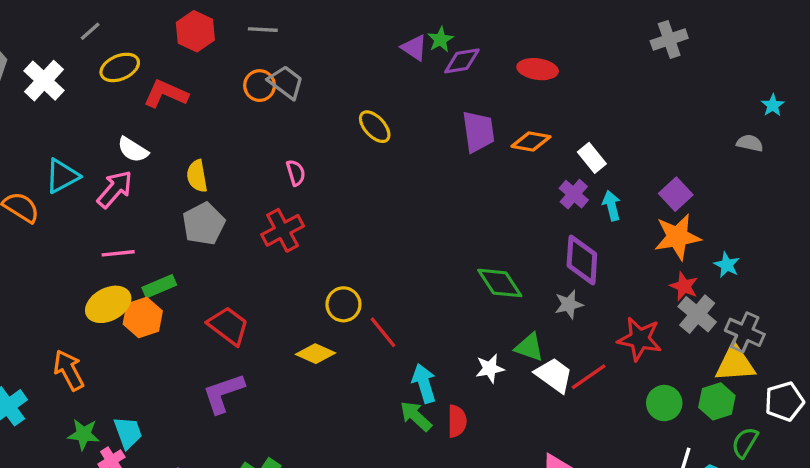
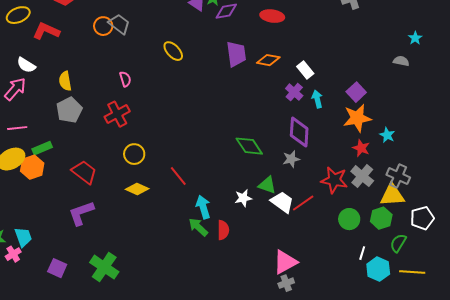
yellow circle: (343, 304) -> (134, 154), moved
gray cross: (697, 314) -> (362, 176), moved

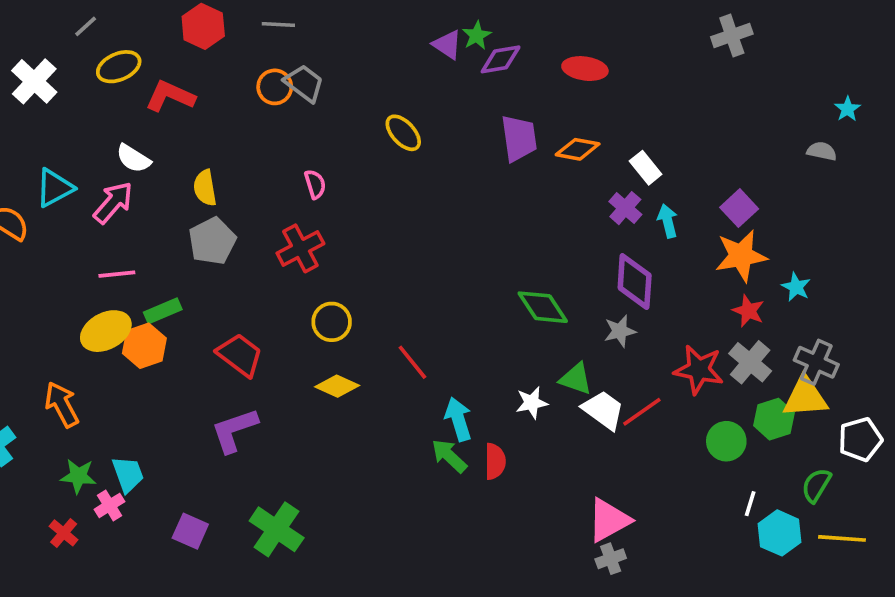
green hexagon: (381, 218) -> (774, 419), moved

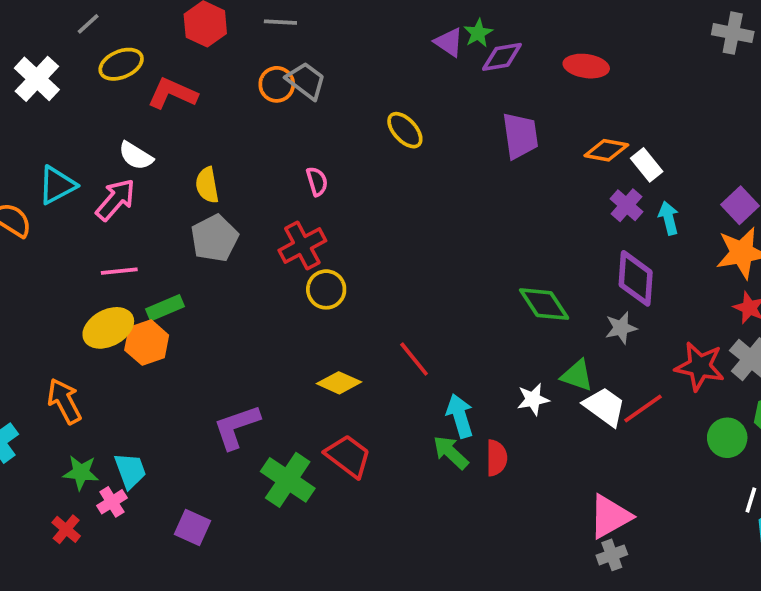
gray cross: (732, 35) -> (733, 33), turned 30
orange diamond: (578, 149) -> (606, 150), moved
yellow circle: (332, 322) -> (326, 289), moved
red trapezoid: (240, 355) -> (348, 456), moved
green cross: (277, 529) -> (288, 480), moved

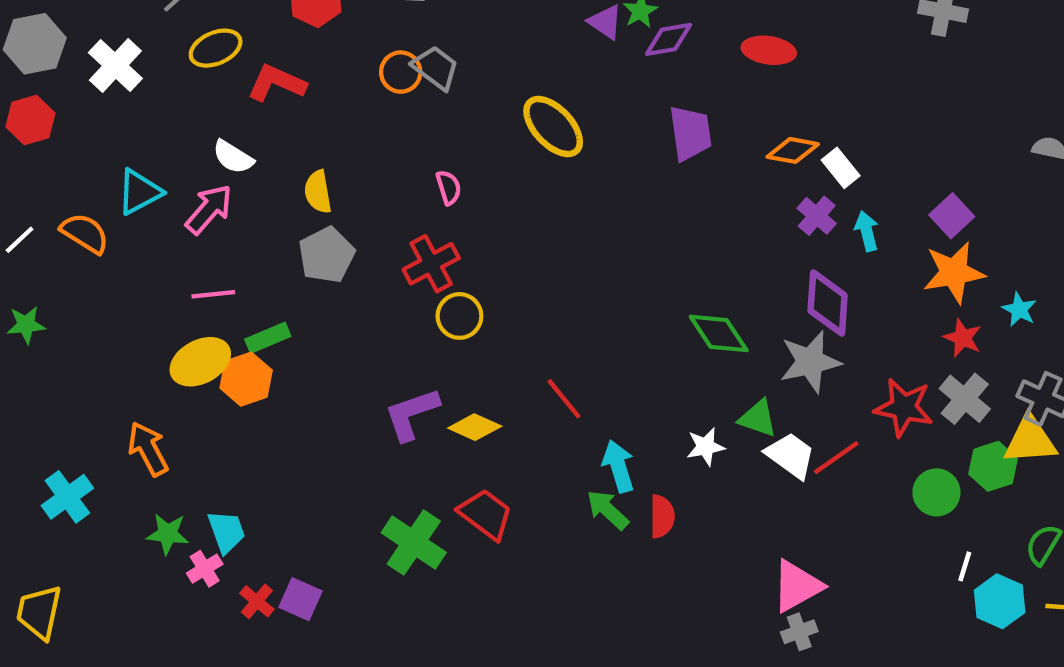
yellow ellipse: (405, 130) -> (553, 127), size x1.4
gray star: (621, 328) -> (810, 362), size x1.6
purple L-shape: (236, 427) -> (412, 414), moved
red cross: (66, 529) -> (257, 601), moved

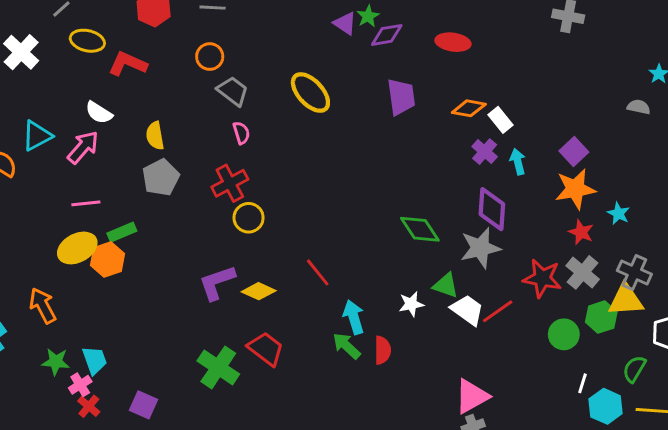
yellow ellipse: (216, 48) -> (87, 41), turned 36
gray trapezoid: (436, 68) -> (233, 91), moved
red cross: (257, 601) -> (89, 406), moved

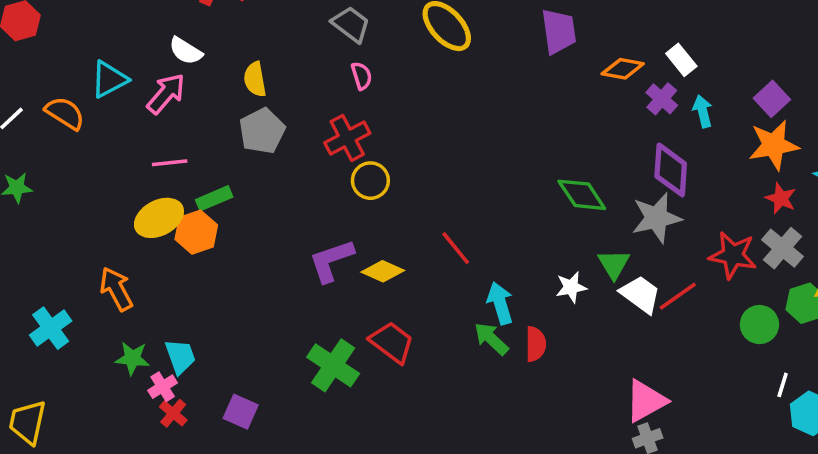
orange diamond: (469, 108) -> (623, 69), moved
green triangle: (446, 285) -> (614, 264), turned 40

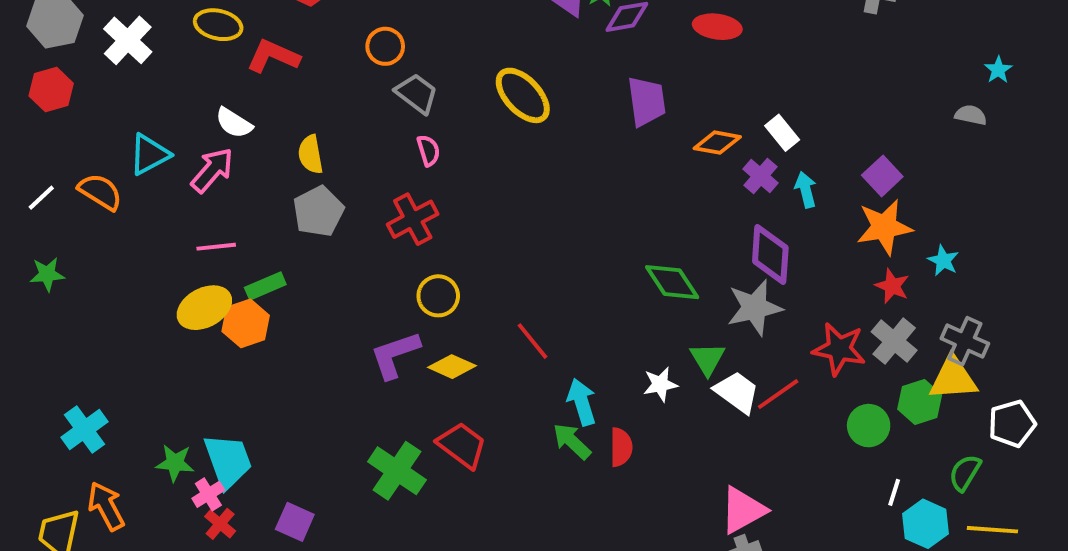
yellow circle: (370, 181) -> (438, 296), moved
orange arrow: (116, 289) -> (106, 506), moved
cyan trapezoid: (180, 356) -> (228, 461), size x1.4

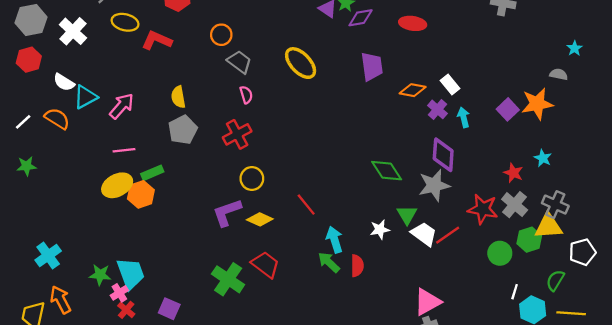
white semicircle: (234, 123) -> (64, 82), moved
orange star: (884, 227) -> (537, 104), moved

